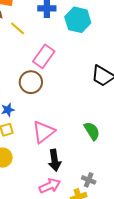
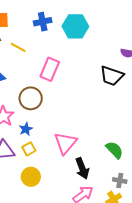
brown circle: (31, 82) -> (31, 98), moved
green semicircle: (92, 131) -> (114, 150), moved

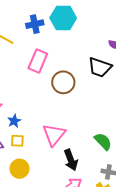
blue cross: (43, 22) -> (35, 24), moved
brown circle: (31, 98) -> (63, 82), moved
yellow square: (29, 149) -> (17, 141), turned 32

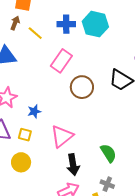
blue star: (14, 121) -> (34, 111), moved

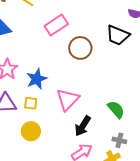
pink rectangle: (61, 61) -> (56, 25), turned 30
blue star: (34, 111) -> (37, 79), size x1.5
black arrow: (73, 165) -> (83, 126), turned 50

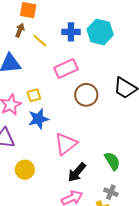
yellow square: (31, 103) -> (34, 95), moved, turned -32

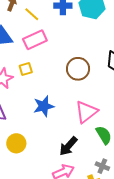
pink rectangle: (66, 69) -> (35, 40), moved
blue star: (38, 119) -> (44, 106), moved
pink triangle: (66, 144) -> (86, 112), moved

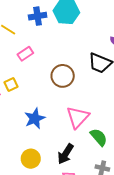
pink rectangle: (35, 40) -> (25, 54), moved, size x0.7
yellow circle: (16, 143) -> (31, 159), moved

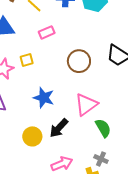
blue star: (35, 118) -> (44, 98), turned 30
black arrow: (66, 154) -> (59, 128), moved

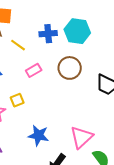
brown circle: (79, 61) -> (70, 68), moved

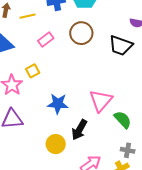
yellow line: (18, 45) -> (27, 16), turned -42

